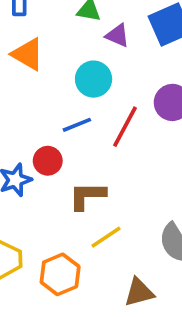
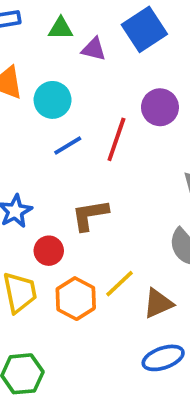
cyan circle: (94, 79) -> (53, 100), moved
red circle: (48, 161) -> (49, 251), moved
yellow line: (106, 237) -> (119, 284), moved

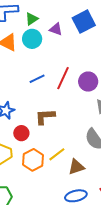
green triangle: (61, 28) -> (32, 19), moved, turned -40
cyan circle: (53, 100) -> (32, 39), moved
purple circle: (160, 107) -> (88, 82), moved

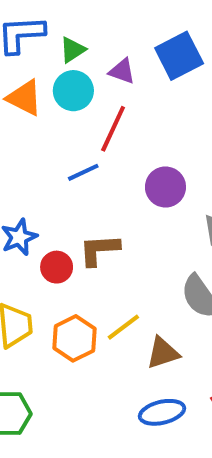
red line: (63, 78) -> (113, 129), moved
purple circle: (88, 82) -> (165, 187), moved
red circle: (21, 133) -> (57, 267), moved

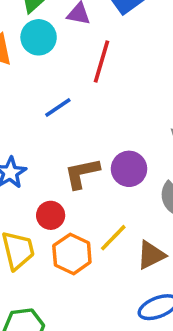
red line: (113, 129) -> (101, 61), moved
purple circle: (165, 187) -> (129, 169), moved
red circle: (57, 267) -> (51, 215), moved

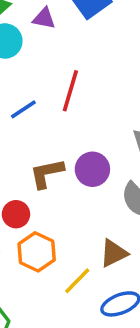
red line: (101, 61) -> (70, 91), moved
yellow line: (113, 238) -> (77, 281), moved

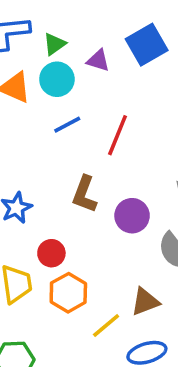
blue line: (23, 109) -> (67, 125), moved
brown L-shape: (47, 173) -> (84, 194), moved, turned -63

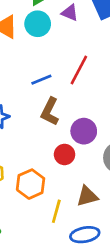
blue line: (67, 125) -> (41, 80), moved
red circle: (51, 253) -> (65, 154), moved
yellow line: (106, 326) -> (56, 211), turned -40

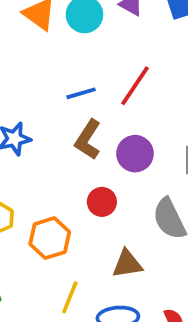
purple circle: (84, 131) -> (135, 154), moved
yellow line: (56, 211) -> (70, 297), moved

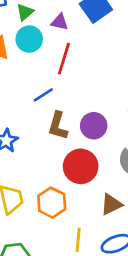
red line: (135, 86) -> (64, 59), moved
red circle: (102, 202) -> (81, 166), size x1.6

